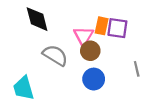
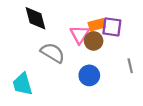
orange rectangle: (102, 26) -> (97, 25), turned 63
brown circle: (90, 51) -> (94, 41), moved

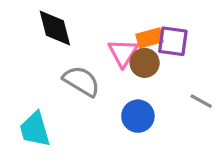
gray line: (130, 66) -> (201, 101), turned -48

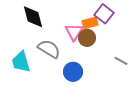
purple square: (173, 41) -> (104, 14), moved, turned 30
blue circle: (138, 116) -> (73, 72), moved
cyan trapezoid: (35, 129) -> (21, 62), moved

